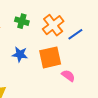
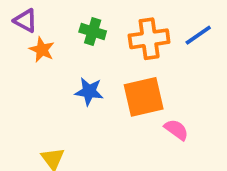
orange cross: (53, 25) -> (149, 39), turned 30
blue line: (75, 34) -> (198, 35), moved

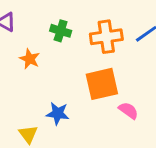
orange star: (42, 50) -> (30, 59), moved
blue star: (89, 91) -> (58, 113), moved

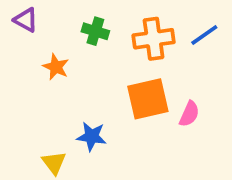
pink semicircle: (128, 111) -> (189, 114), moved, turned 78

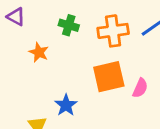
blue star: (92, 136) -> (66, 105), turned 30

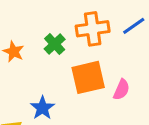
green cross: (69, 25) -> (55, 44), moved, turned 30

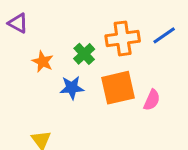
blue star: (42, 108) -> (72, 88), moved, turned 30

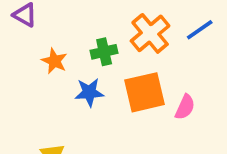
orange cross: (123, 38) -> (150, 33), turned -32
green cross: (84, 54) -> (104, 52), turned 30

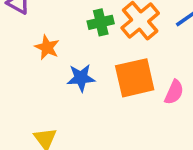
green cross: (104, 52) -> (101, 22), moved

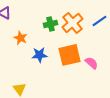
pink semicircle: (174, 92) -> (92, 63), turned -72

